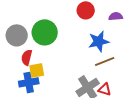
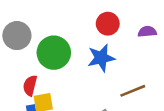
gray circle: (17, 35) -> (17, 36), moved
blue star: (99, 41) -> (101, 58), moved

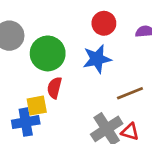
red semicircle: (30, 86) -> (55, 88), moved

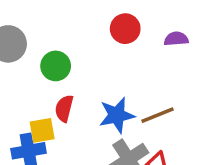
green circle: (48, 53) -> (56, 66), size x0.7
blue star: (97, 59) -> (117, 115), moved

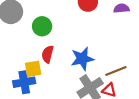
brown line: (157, 115) -> (116, 71), moved

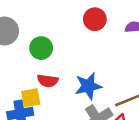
red semicircle: (48, 54) -> (48, 81), turned -96

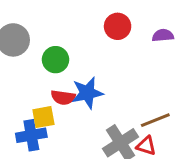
blue star: (88, 86) -> (87, 93), moved

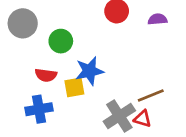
red semicircle: (63, 97) -> (46, 75), moved
yellow square: (43, 117) -> (74, 87), moved

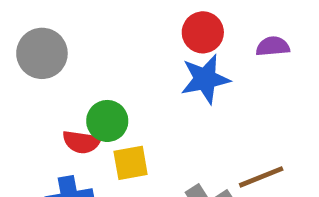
green circle: (61, 41) -> (107, 121), moved
blue star: (89, 71) -> (205, 79), moved

